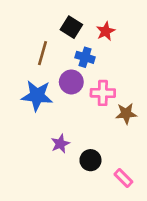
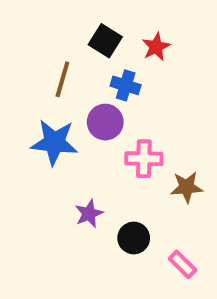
pink cross: (103, 93) -> (144, 159), moved
brown star: (126, 114) -> (187, 187), moved

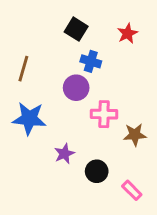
red star: (156, 47) -> (127, 33), moved
brown line: (62, 79) -> (23, 69), moved
blue star: (54, 142) -> (29, 118), moved

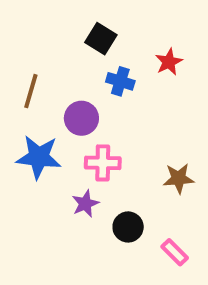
red star: (127, 33) -> (169, 62), moved
purple circle: (76, 88) -> (81, 118), moved
pink cross: (104, 114) -> (103, 163), moved

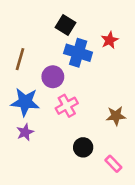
blue cross: (120, 81) -> (78, 53), size x1.5
pink cross: (103, 163) -> (67, 106), turned -30
purple star: (85, 204) -> (25, 132), moved

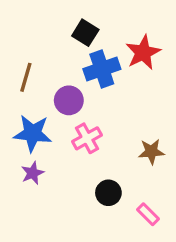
red star: (110, 40) -> (143, 53), size x1.5
blue cross: (78, 53) -> (102, 69), turned -36

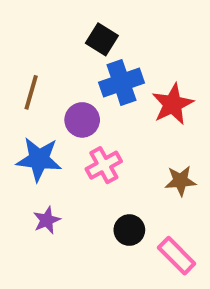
red star: (143, 53) -> (173, 104), moved
purple star: (33, 173) -> (47, 220), moved
pink rectangle: (148, 214) -> (177, 256), size x1.4

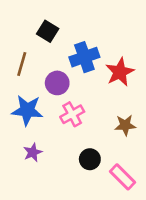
black square: (102, 39) -> (48, 31), moved

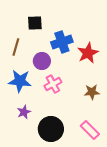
black square: (48, 31) -> (35, 23), turned -35
black circle: (90, 159) -> (51, 129), moved, size x1.6

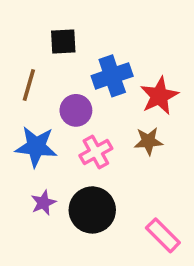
brown star: (92, 92) -> (148, 141), moved
black circle: (51, 129) -> (92, 210), moved

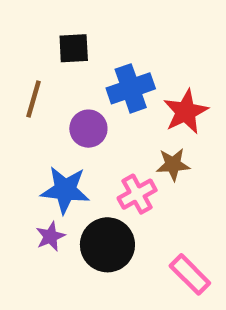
blue star: (36, 147) -> (65, 190), moved
pink cross: (96, 152) -> (137, 194), moved

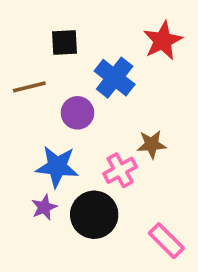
blue cross: (131, 88) -> (115, 78), turned -33
brown line: (33, 99) -> (29, 87), turned 60
red star: (186, 112) -> (163, 41), moved

